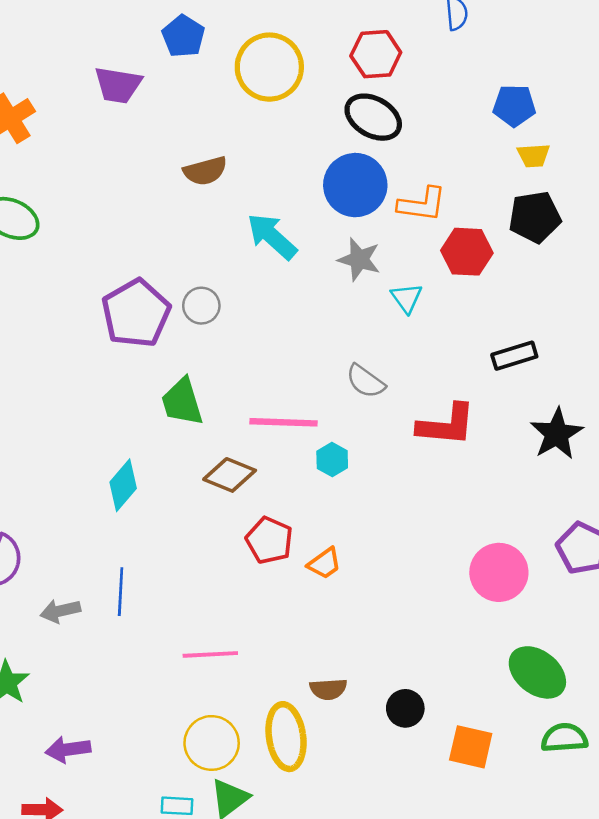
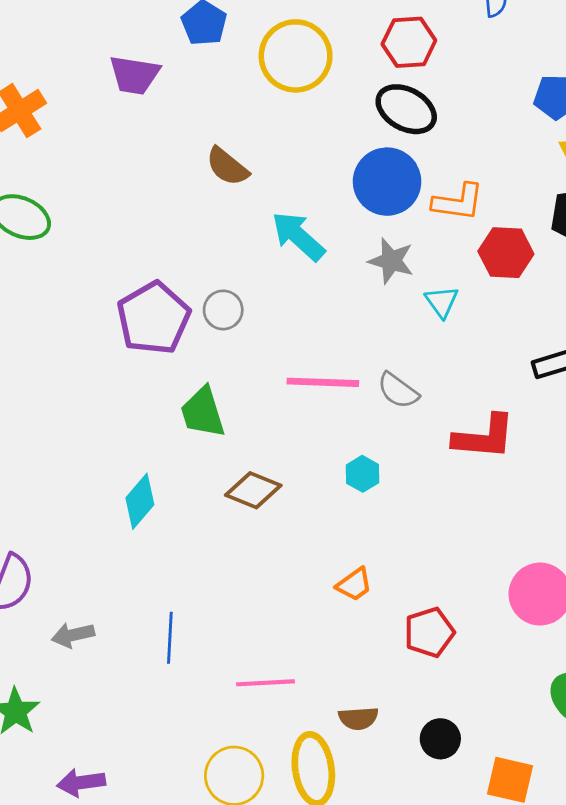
brown semicircle: (205, 171) -> (227, 167), turned 54
pink line: (283, 422) -> (323, 382), moved
red pentagon: (269, 540) -> (429, 632), moved, turned 30
blue line: (121, 592) -> (170, 638), moved
pink line: (210, 654) -> (266, 683), moved

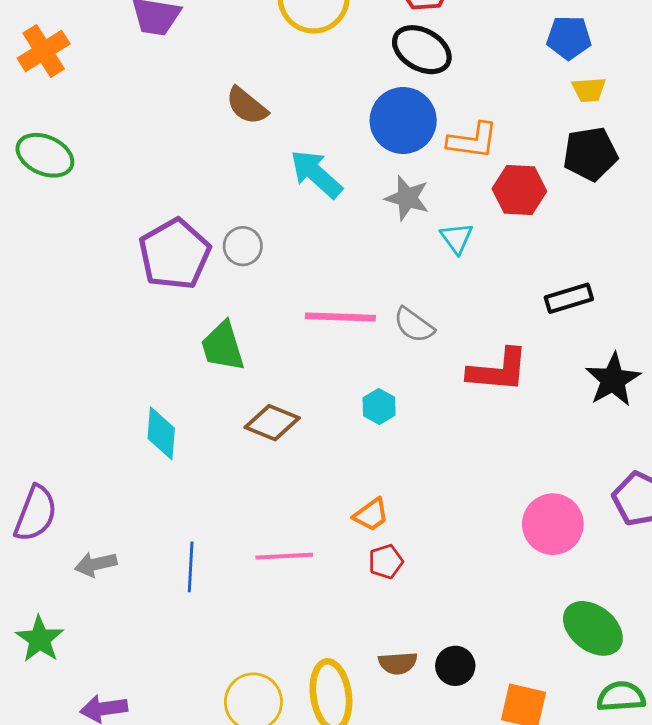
cyan diamond: (140, 501) -> (161, 433), turned -36
red pentagon: (429, 632) -> (386, 562), moved, size x0.7
pink line: (266, 683) -> (284, 556), moved
brown semicircle: (358, 718) -> (398, 663), moved

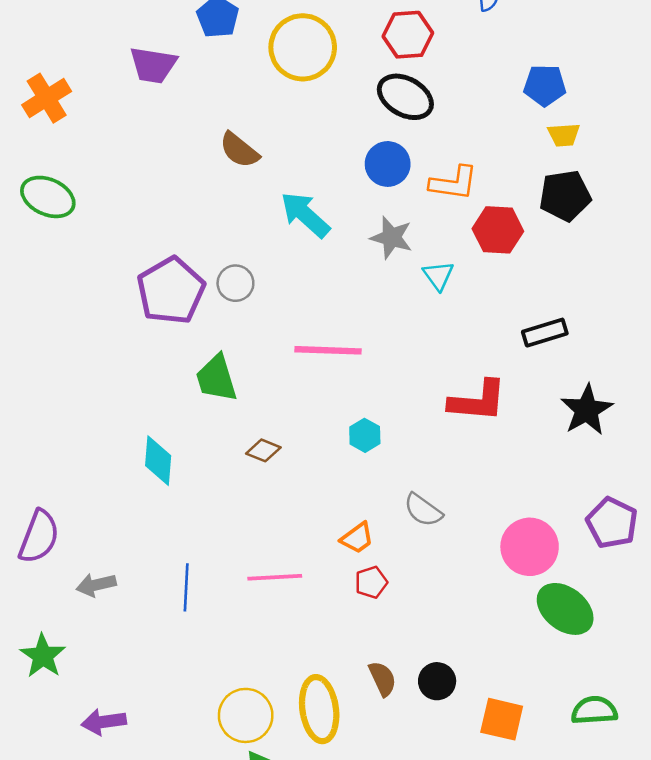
blue circle: (403, 120) -> (388, 164), size x0.7
gray semicircle: (414, 325) -> (423, 510), moved
brown diamond: (272, 423) -> (263, 450), size x0.7
green ellipse: (593, 628) -> (565, 609), moved
brown semicircle: (398, 663) -> (383, 679), turned -111

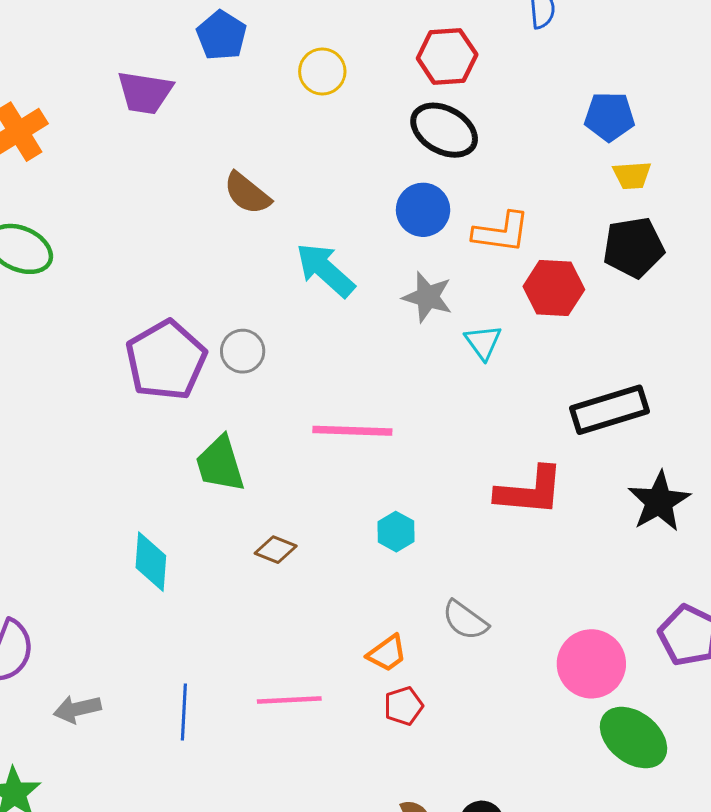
yellow circle: (303, 47) -> (322, 71), size x0.6
black rectangle: (545, 333) -> (609, 410), size x1.4

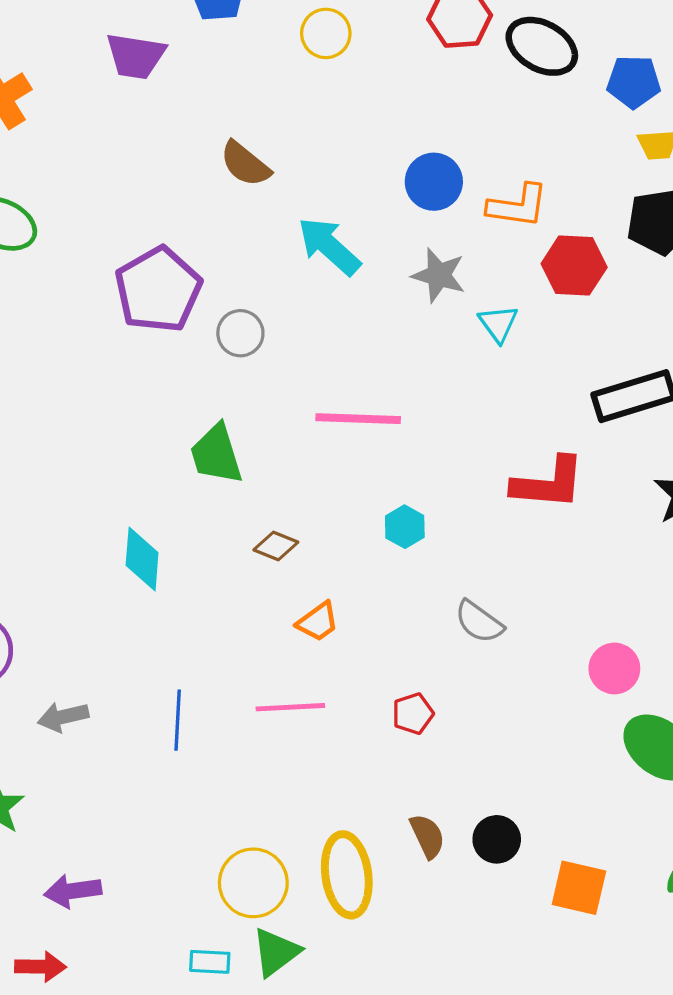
black ellipse: (444, 130) -> (542, 46), moved
purple pentagon: (166, 360) -> (158, 290), moved
orange trapezoid: (387, 653) -> (318, 622), moved
pink circle: (591, 664) -> (614, 668), size x0.7

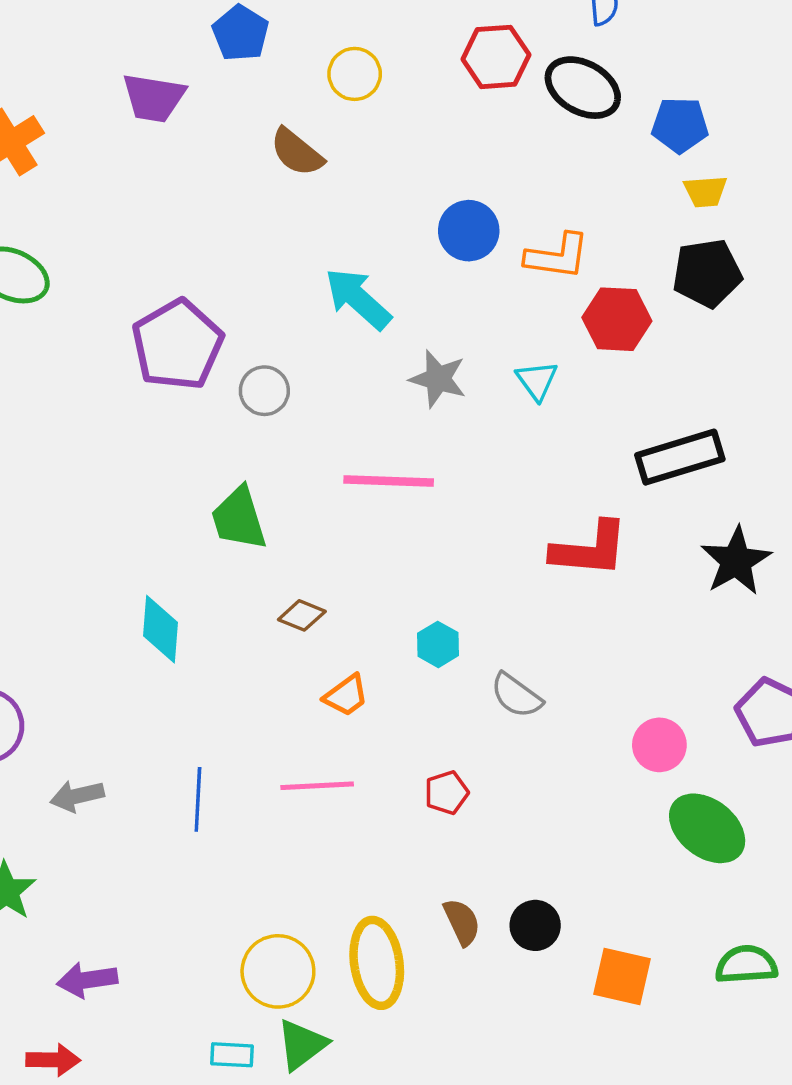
brown semicircle: (245, 164) -> (297, 152), moved
gray star: (439, 275) -> (438, 379), moved
cyan hexagon: (405, 527) -> (438, 644), moved

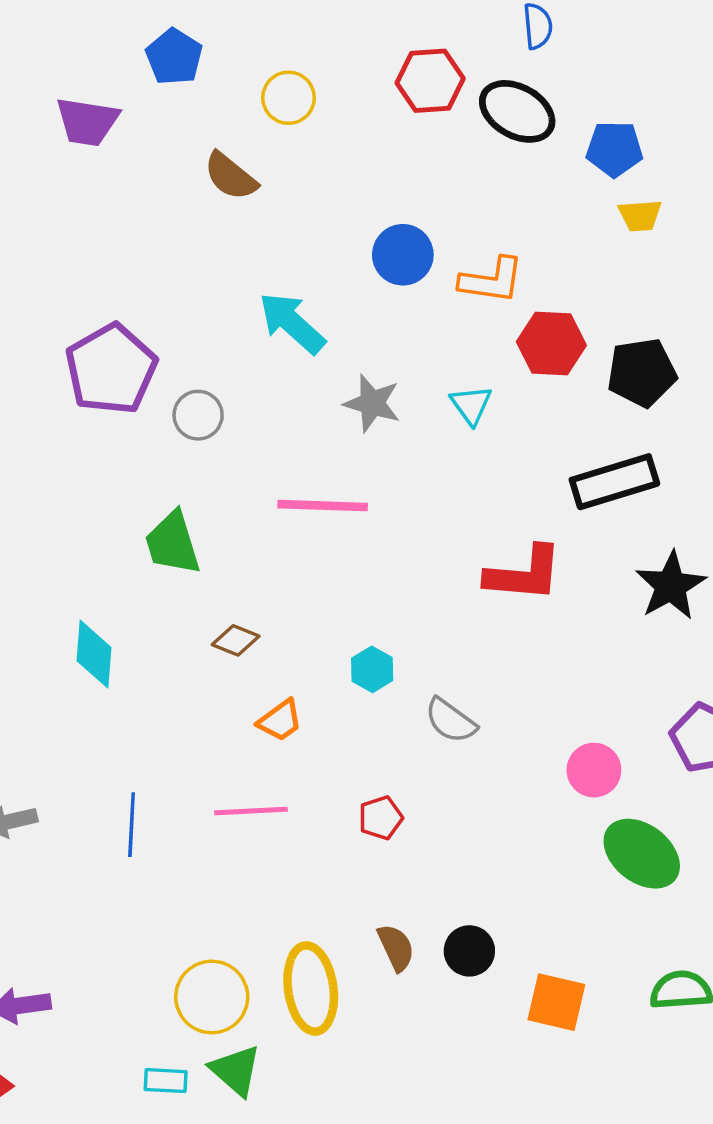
black pentagon: (707, 273) -> (642, 372), moved
green triangle: (302, 1045) -> (236, 1070), turned -42

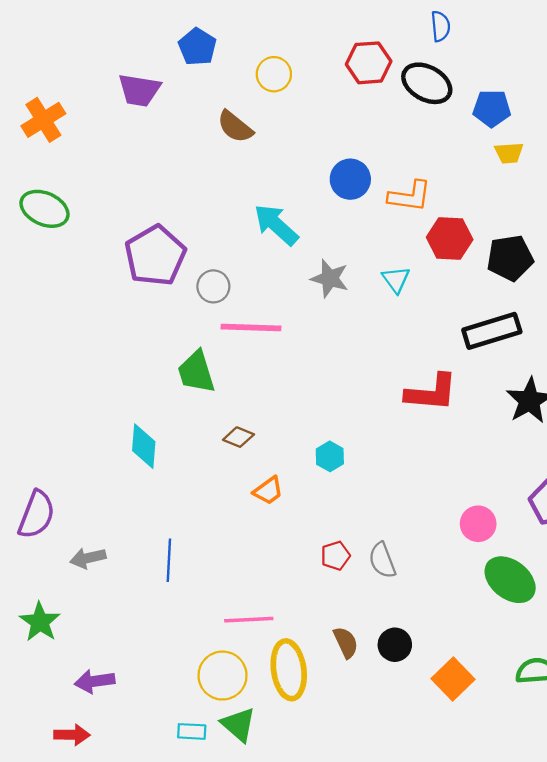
pink line: (323, 506) -> (251, 327), moved
gray semicircle: (451, 721) -> (382, 560), moved, turned 33
pink line: (251, 811) -> (249, 620), moved
orange square: (556, 1002) -> (453, 679), turned 33

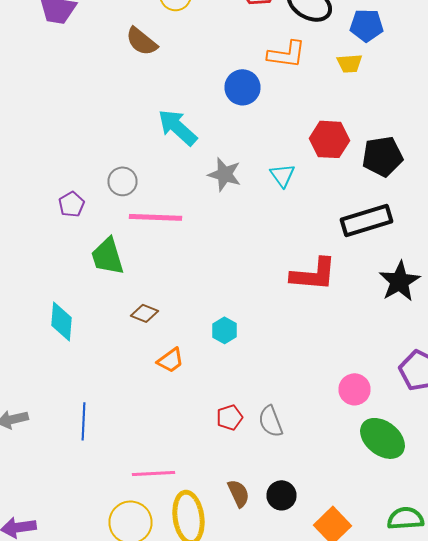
yellow trapezoid: (509, 153) -> (350, 63), moved
orange L-shape: (410, 196) -> (286, 54), moved
purple pentagon: (155, 256) -> (72, 204), moved, size x0.5

